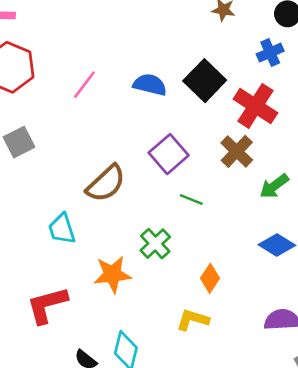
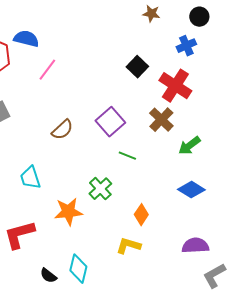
black square: (205, 81) -> (137, 67), size x0.7
blue semicircle: (150, 85) -> (26, 39), moved
brown semicircle: (106, 183) -> (62, 130), moved, size x0.7

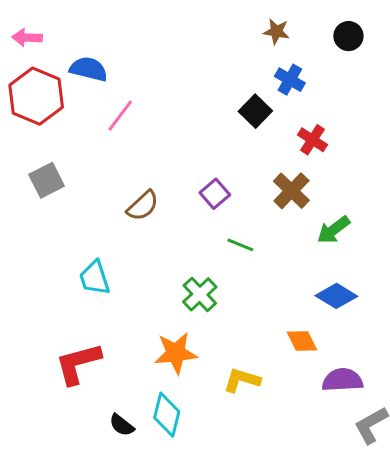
blue cross: (186, 46) -> (290, 80), moved, turned -36
red cross: (175, 86) -> (312, 140), size x0.6
purple square: (110, 122) -> (215, 194), size x0.7
orange star: (68, 212) -> (176, 353), moved
orange diamond: (141, 215) -> (302, 341), moved, turned -60

